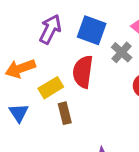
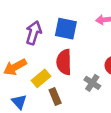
gray cross: (122, 52) -> (92, 83), moved

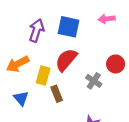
red semicircle: (64, 62) -> (66, 60), turned 40
yellow rectangle: (41, 78) -> (43, 75), turned -36

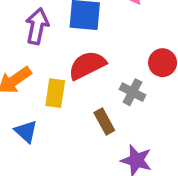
red semicircle: (66, 60) -> (87, 65), turned 30
brown rectangle: (57, 94) -> (104, 122), moved

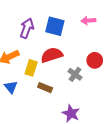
brown rectangle: (104, 122) -> (45, 88), moved, turned -48

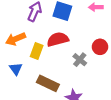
brown rectangle: (45, 88) -> (48, 83), moved, size x1.5

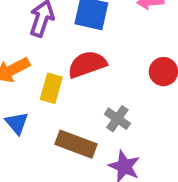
gray cross: (80, 60) -> (117, 119), moved

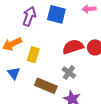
red semicircle: (87, 64) -> (73, 47), moved

